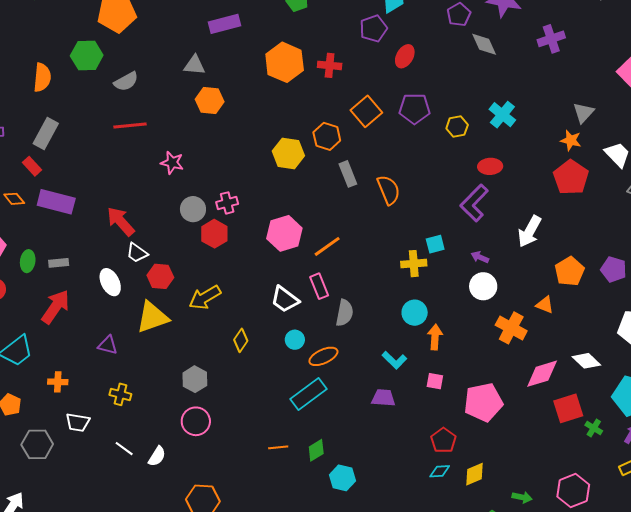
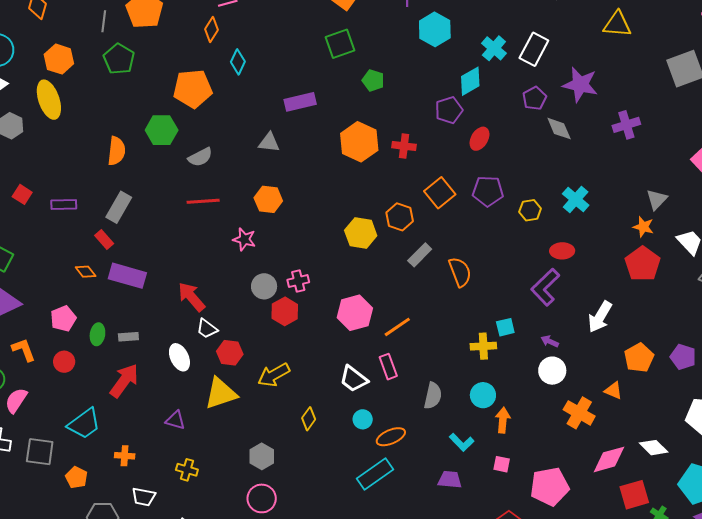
orange hexagon: (210, 101) -> (268, 199), moved
gray rectangle: (348, 174) -> (420, 255), turned 65
gray semicircle: (344, 313) -> (433, 396), moved

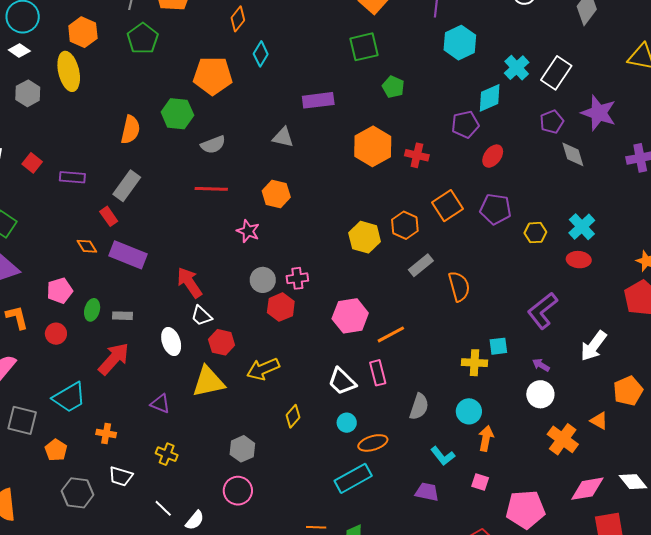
red ellipse: (562, 251) -> (579, 260), moved

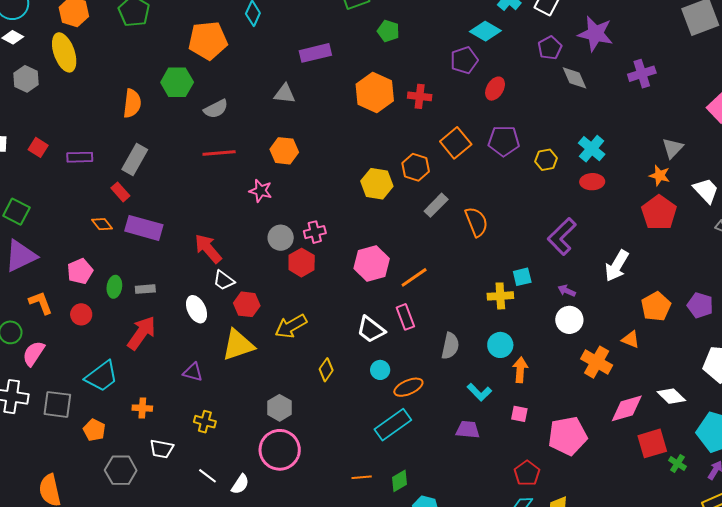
cyan diamond: (490, 98) -> (485, 31), turned 60
pink circle: (238, 491) -> (280, 450), size x1.4

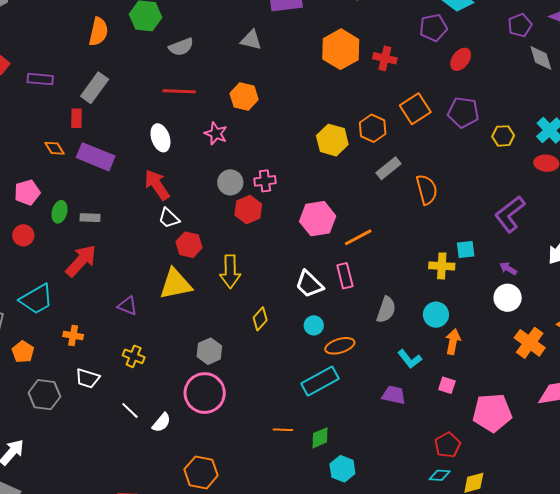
red rectangle: (120, 192) -> (77, 118), turned 36
white ellipse: (197, 309) -> (160, 138), moved
yellow arrow: (291, 326) -> (230, 272), turned -68

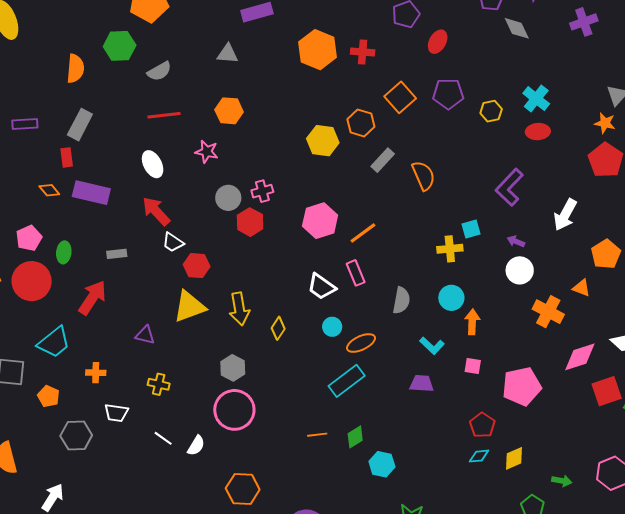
gray rectangle: (90, 218) -> (117, 254), moved
red circle: (23, 235) -> (32, 281), size x1.8
yellow arrow: (230, 272) -> (239, 309), moved

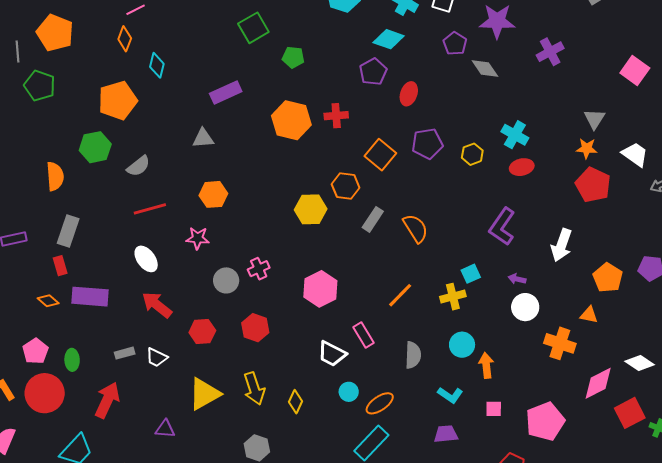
red hexagon: (250, 222) -> (255, 328), moved
orange line: (363, 233) -> (400, 295), moved
white trapezoid: (173, 242) -> (157, 357), moved
red hexagon: (197, 266) -> (202, 332), moved

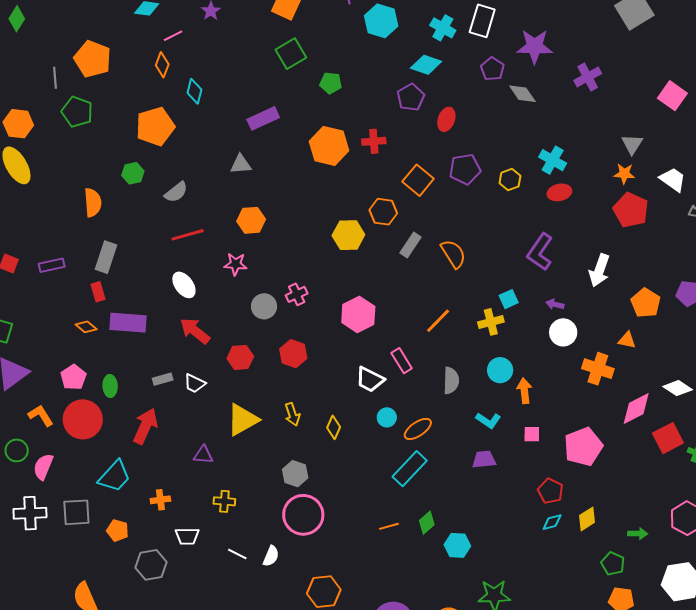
green hexagon: (95, 147) -> (133, 173), size x0.7
yellow arrow: (254, 389) -> (292, 414), size x0.7

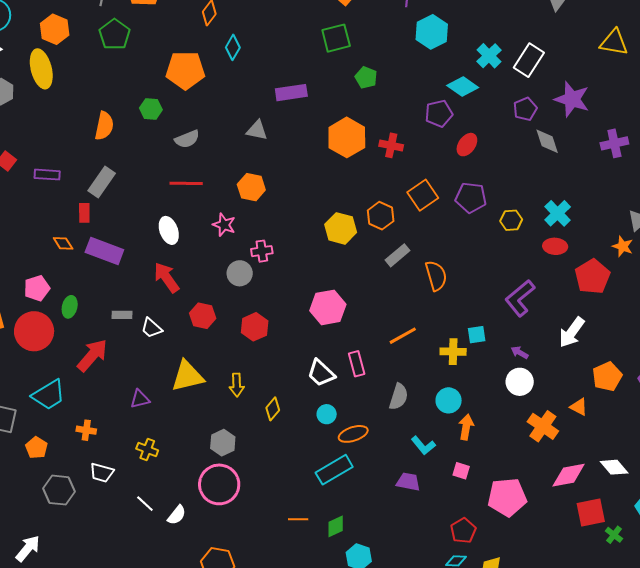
red pentagon: (631, 210) -> (592, 277), moved
pink cross: (297, 294) -> (262, 251), moved
purple triangle: (203, 455) -> (140, 399), turned -35

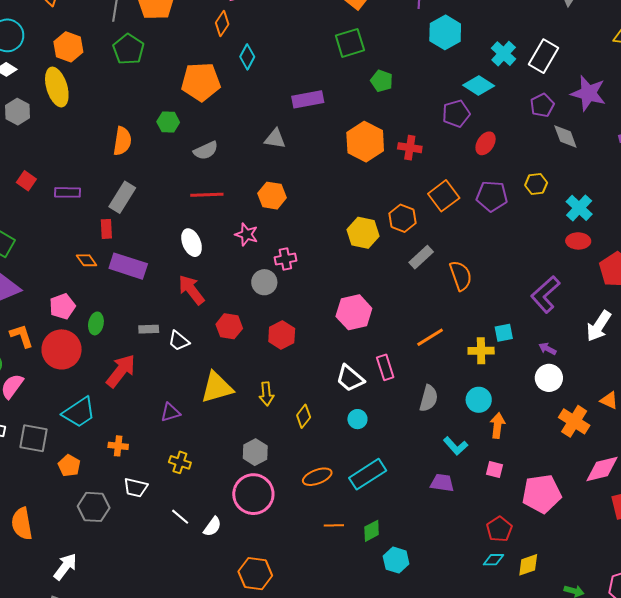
yellow hexagon: (511, 220) -> (536, 184), moved
orange ellipse: (353, 434) -> (317, 477), moved

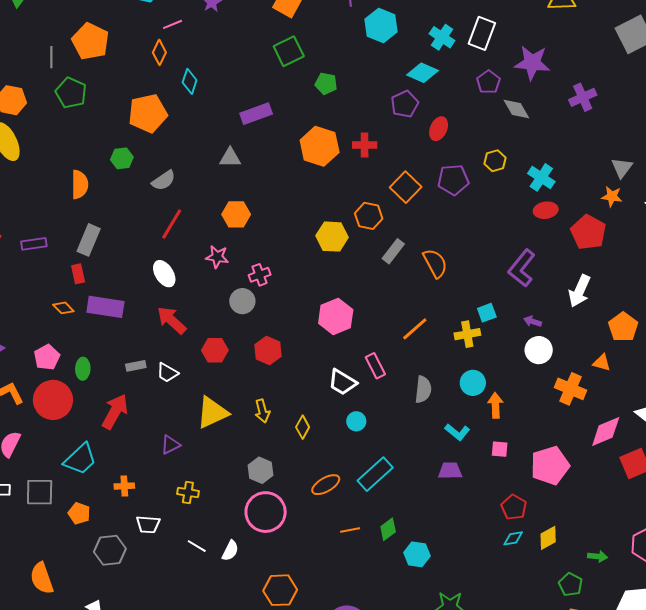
red line: (207, 195) -> (172, 224), turned -48

